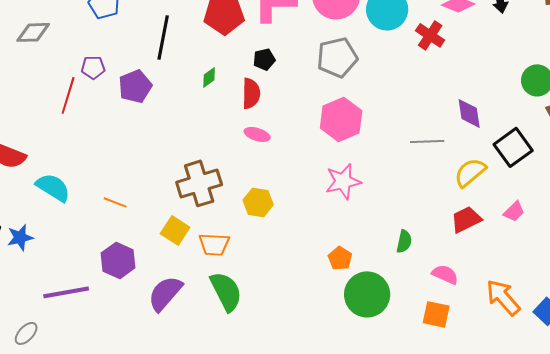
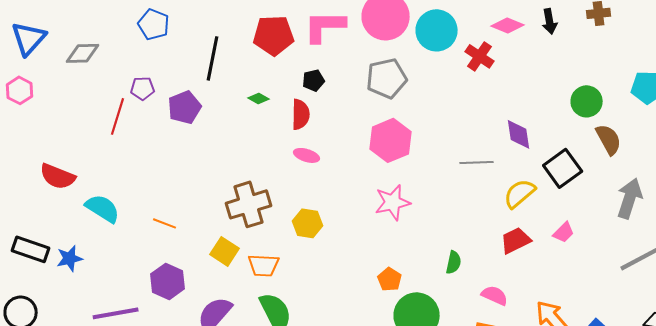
green diamond: (209, 77) -> (259, 98), turned 65

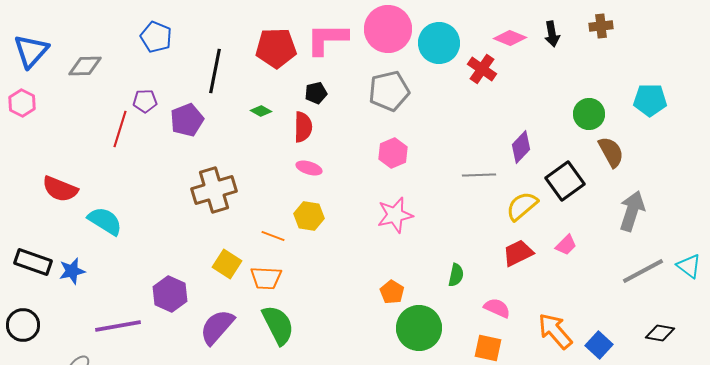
purple diamond: (519, 134) -> (521, 147), turned 52
pink hexagon: (391, 140) -> (393, 153), size x0.7
brown cross: (249, 204) -> (214, 190), moved
orange line: (165, 223) -> (273, 236), moved
yellow hexagon: (308, 223) -> (309, 216), moved

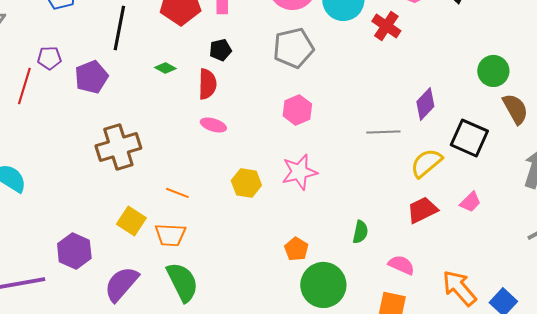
black square: (565, 181) -> (469, 138), turned -30
yellow hexagon: (309, 216) -> (246, 183), moved

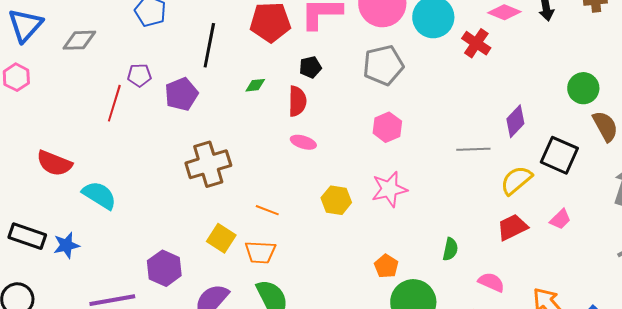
green diamond: (165, 68) -> (255, 85), turned -35

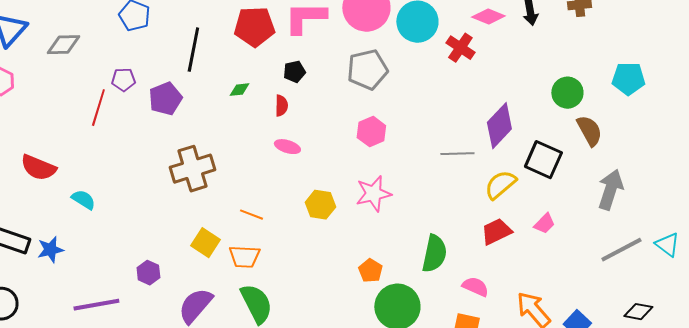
red semicircle: (297, 101) -> (281, 106), size x0.7
purple diamond: (515, 121) -> (499, 126), size x1.4
cyan semicircle: (99, 195) -> (83, 200), size x0.7
green semicircle: (450, 249) -> (434, 254), size x1.6
purple hexagon: (164, 268) -> (148, 273), size x0.7

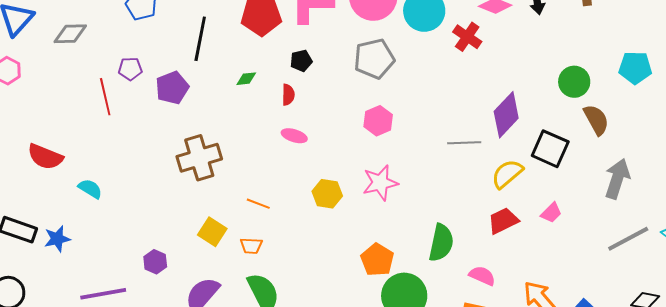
red line: (98, 108) -> (105, 97), turned -30
orange trapezoid: (244, 257) -> (251, 246), size x0.7
orange pentagon: (370, 271) -> (377, 260), size x1.4

